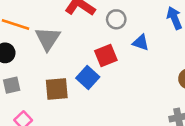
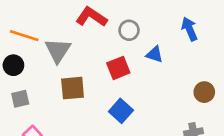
blue square: (88, 77) -> (121, 111), moved
brown square: (57, 89) -> (73, 88), moved

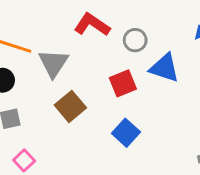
blue triangle: (155, 54) -> (164, 68), size x1.5
brown square: (73, 88) -> (70, 106), turned -35

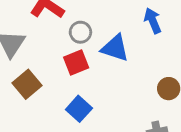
gray circle: (135, 40) -> (80, 32), moved

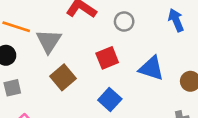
gray circle: (80, 32) -> (124, 22), moved
blue triangle: (115, 48) -> (151, 68), moved

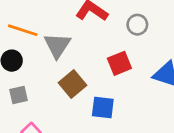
blue square: (110, 99) -> (103, 108), moved, turned -35

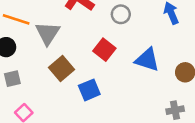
red square: (119, 63) -> (104, 50), turned -30
blue square: (103, 108) -> (89, 90), turned -30

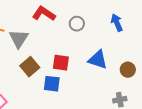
red square: (104, 50) -> (61, 63), moved, turned -30
blue square: (89, 90) -> (52, 84), turned 30

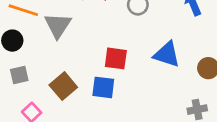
brown square: (30, 67) -> (63, 86), moved

